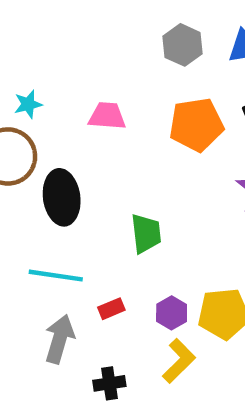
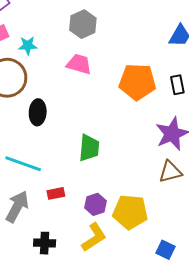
gray hexagon: (183, 45) -> (83, 24), moved
black ellipse: (62, 197) -> (38, 112), size x0.7

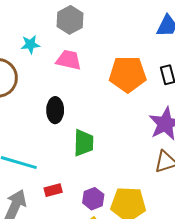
cyan star: (28, 46) -> (30, 44), moved
black ellipse: (38, 112) -> (55, 110), moved

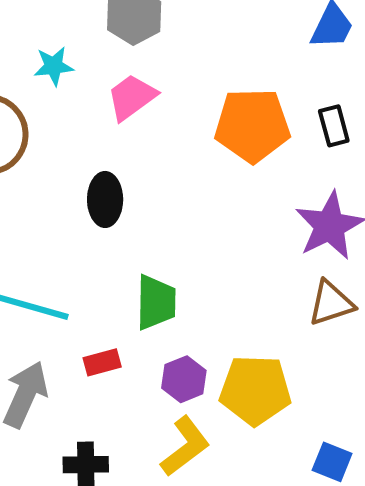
pink trapezoid: (69, 60) -> (132, 97), turned -48
green trapezoid: (84, 143) -> (156, 302), moved

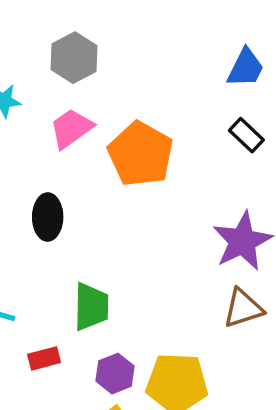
orange pentagon: (252, 125) -> (141, 154), moved, turned 30
black rectangle: (334, 126) -> (246, 135), moved, turned -32

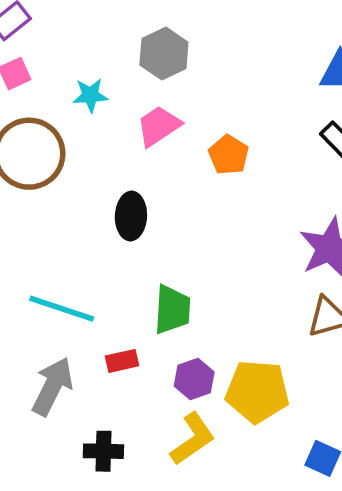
orange pentagon: (141, 154) -> (229, 155), size x0.6

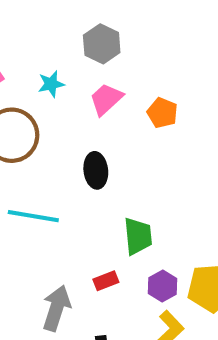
cyan line: (62, 309) -> (33, 216), moved

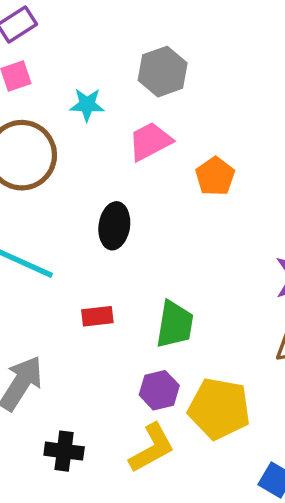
green trapezoid: (138, 236) -> (175, 324), moved
red rectangle: (106, 281) -> (97, 316), moved

